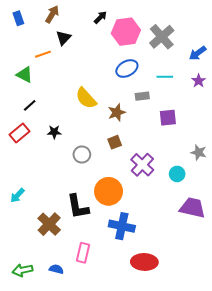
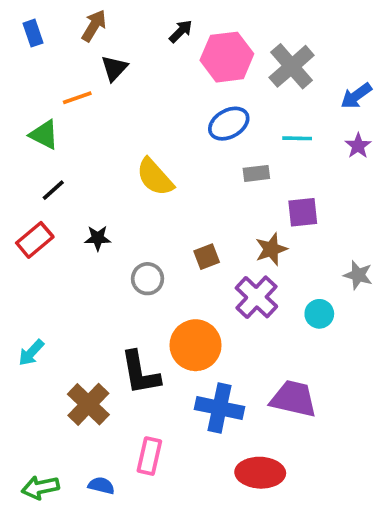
brown star: (117, 113) -> (271, 249), moved
purple trapezoid: (192, 208) -> (293, 399), moved

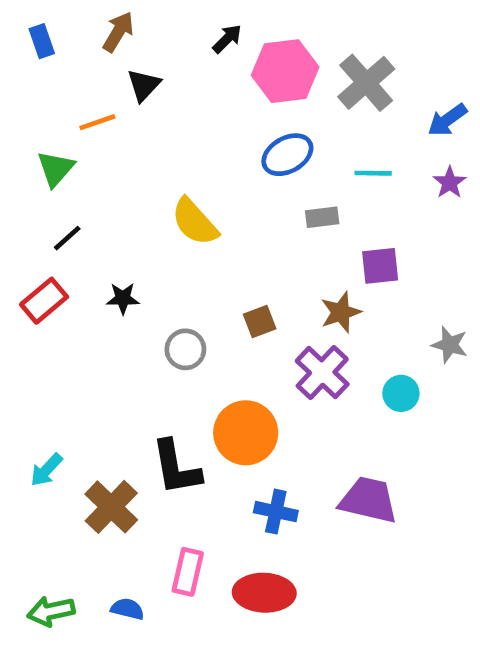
green triangle: (44, 135) -> (56, 169), turned 44
cyan arrow: (31, 353) -> (46, 470), moved
blue cross: (220, 408) -> (276, 512), size x0.7
red ellipse: (260, 473) -> (264, 593), moved

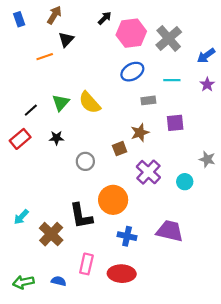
green triangle: (56, 169) -> (61, 103), moved
brown star: (341, 312) -> (140, 133), moved

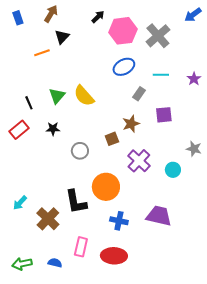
blue arrow: (206, 56) -> (193, 15), moved
gray rectangle: (148, 100) -> (139, 94), turned -48
black line: (31, 110) -> (29, 103), turned -72

